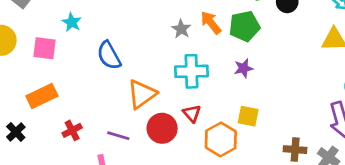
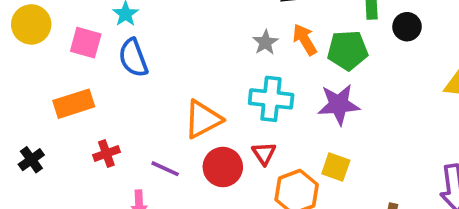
blue semicircle: (109, 55) -> (133, 58), moved
purple star: (244, 68) -> (339, 104), size x1.6
black cross: (16, 132) -> (31, 160), moved

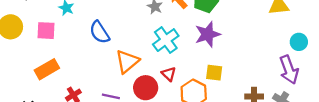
blue semicircle: (133, 58) -> (99, 32), moved
cyan cross: (271, 99) -> (166, 40), turned -30

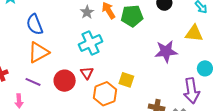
purple star: (208, 34) -> (166, 51), moved
orange triangle: (127, 61) -> (38, 52), moved

